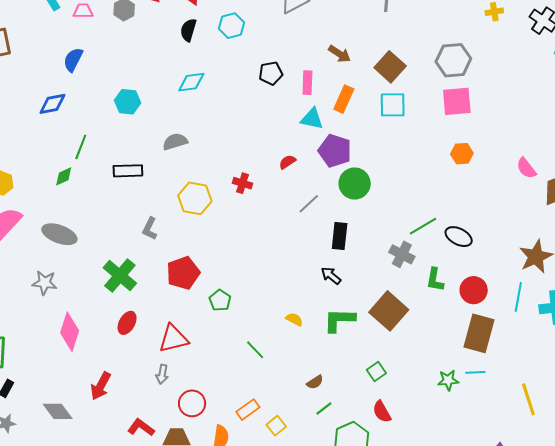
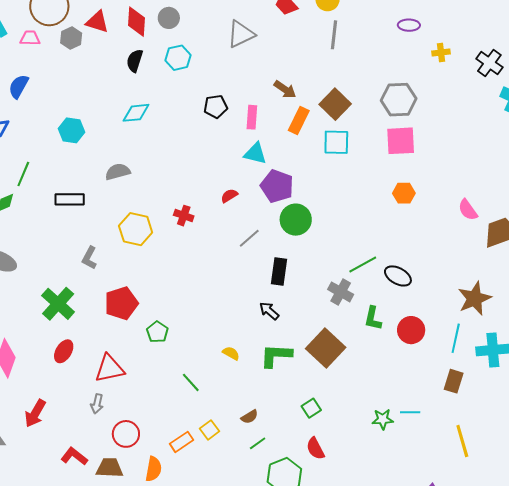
orange rectangle: (344, 99) -> (299, 121), moved
brown rectangle: (479, 333) -> (454, 381), moved, size x0.6
yellow square: (276, 426) -> (209, 430), moved

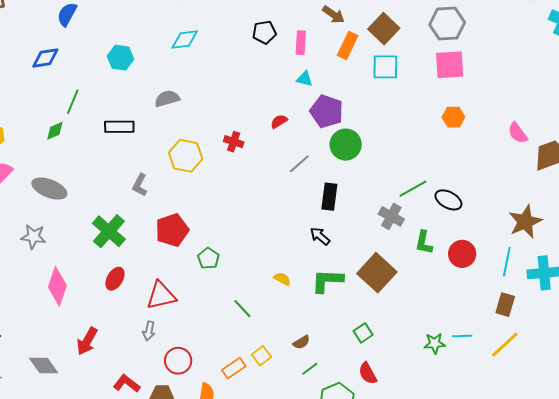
cyan triangle: (255, 153) -> (305, 79), size x0.7
yellow line: (462, 441) -> (505, 345), moved, turned 64

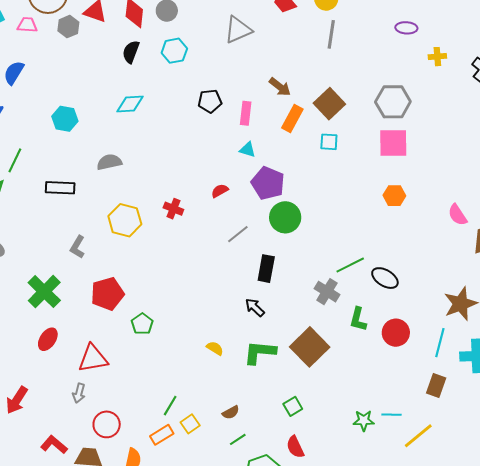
cyan square: (385, 67) -> (329, 142), size x0.7
green line: (242, 309) -> (170, 406), moved, turned 70
yellow line: (505, 345) -> (418, 436), moved

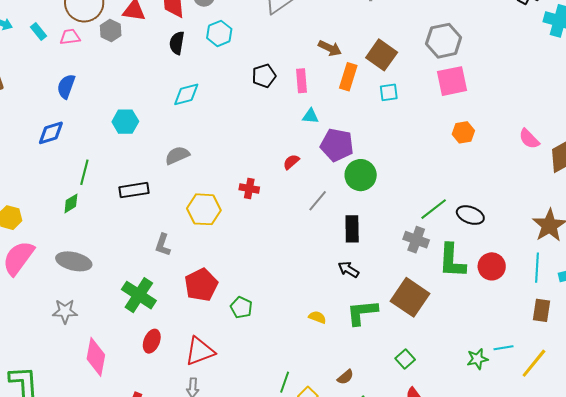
green L-shape: (358, 319) -> (452, 261), size x1.5

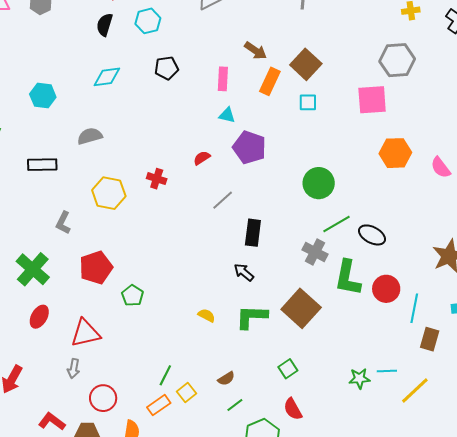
gray hexagon: (444, 41) -> (397, 60), moved
black pentagon: (264, 76) -> (166, 68), moved
orange hexagon: (463, 132) -> (395, 153), moved, size x1.4
green circle: (361, 175) -> (319, 183), moved
cyan line: (537, 268) -> (414, 308), moved

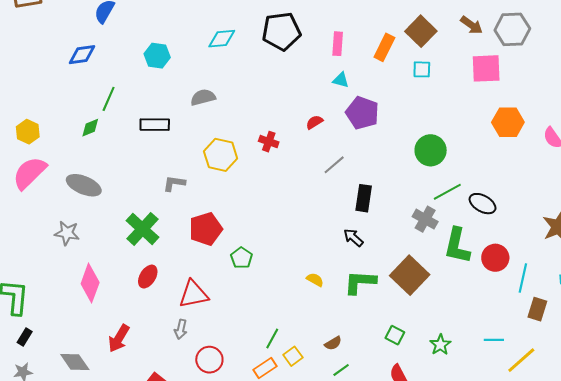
brown arrow: (255, 51) -> (471, 25), moved
black pentagon: (166, 68) -> (281, 31), size x1.6
gray L-shape: (63, 223) -> (174, 183), turned 70
green square: (288, 369) -> (395, 335), turned -30
green star: (359, 379) -> (440, 345), moved, turned -30

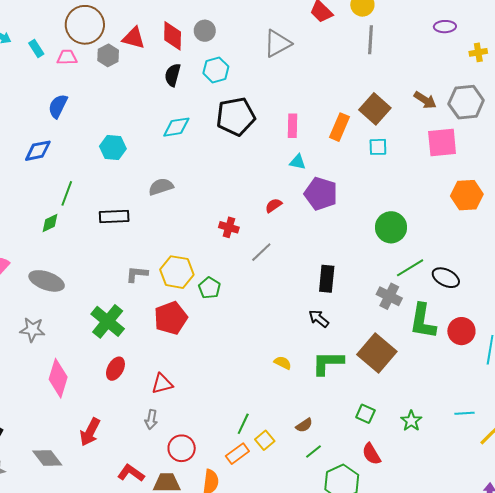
yellow hexagon: (221, 155) -> (177, 272), moved
gray line: (334, 165) -> (261, 252), moved
green pentagon: (242, 258) -> (209, 288), moved
red triangle: (194, 294) -> (162, 384), size x0.7

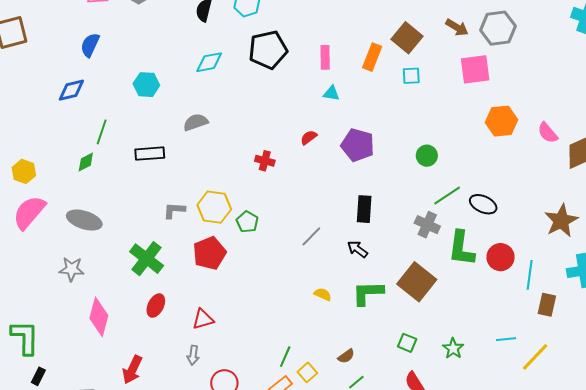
purple pentagon: (321, 194) -> (358, 145), moved
green circle: (391, 227) -> (427, 156), size x0.7
gray line: (261, 252) -> (311, 236), moved

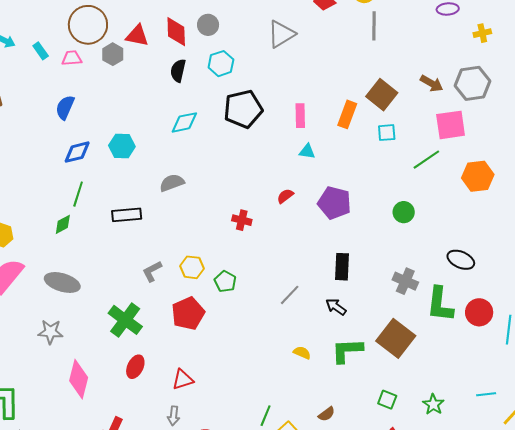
blue diamond: (71, 90) -> (77, 152), moved
green line: (447, 195) -> (426, 160), moved
yellow hexagon: (214, 207) -> (192, 267), size x0.7
gray L-shape: (174, 210) -> (152, 271), turned -30

